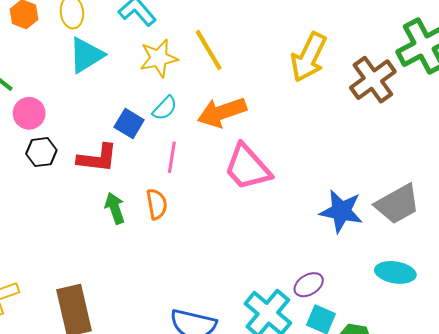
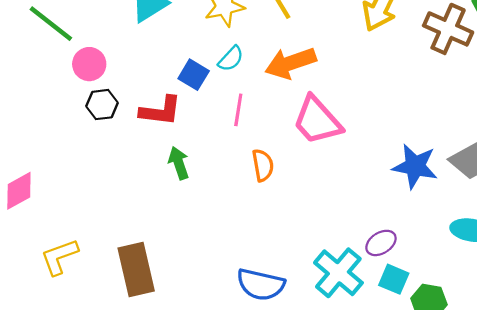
brown cross: (373, 80) -> (448, 29), turned -30
orange semicircle: (157, 204) -> (263, 165), moved

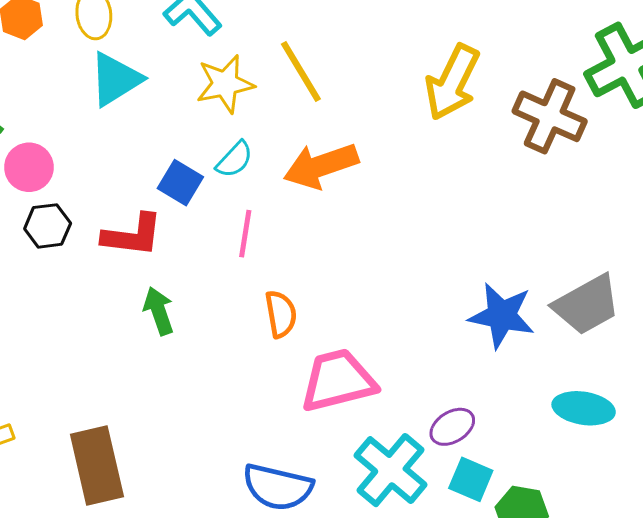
pink trapezoid: (317, 121) -> (338, 380), moved, turned 118

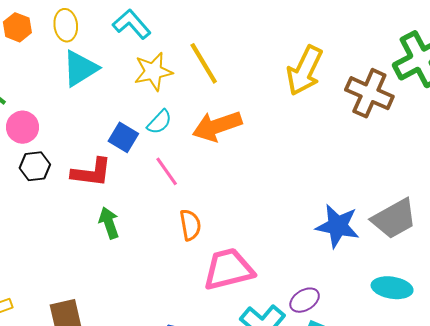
pink line: (245, 234) -> (167, 171), turned -44

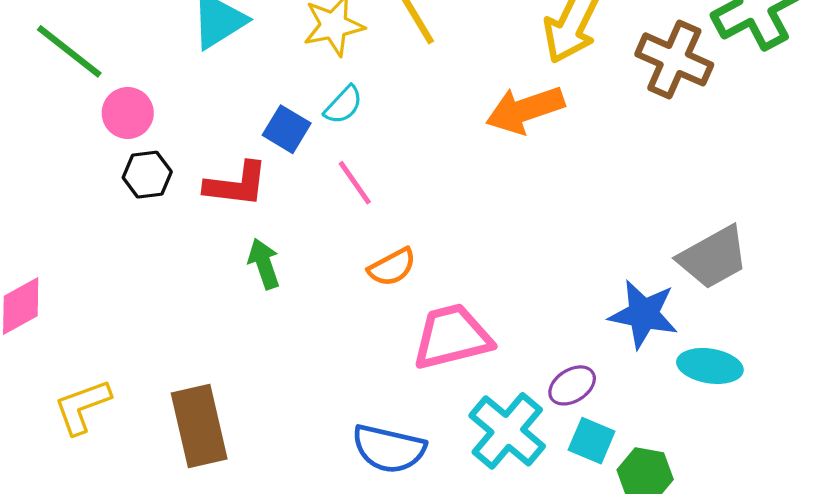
orange arrow: (217, 126) -> (525, 110), moved
orange semicircle: (190, 225) -> (392, 267), turned 72
blue star: (337, 226) -> (643, 314), moved

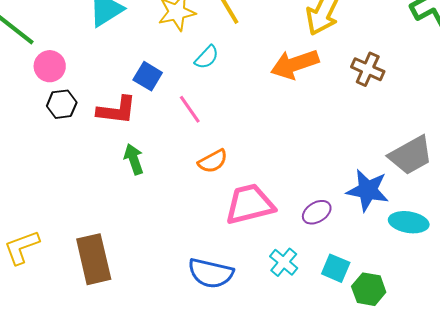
brown cross: (674, 59) -> (368, 69), moved, size x0.7
cyan semicircle: (343, 105) -> (207, 57), moved
purple ellipse: (572, 385) -> (317, 212), moved
cyan cross: (507, 431) -> (284, 262), size x0.6

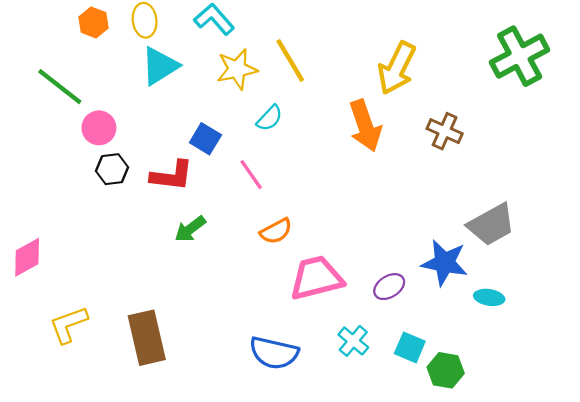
orange arrow: (295, 64) -> (365, 126), turned -90
green arrow: (134, 159) -> (190, 229), turned -108
cyan ellipse: (409, 222) -> (489, 297), size x0.7

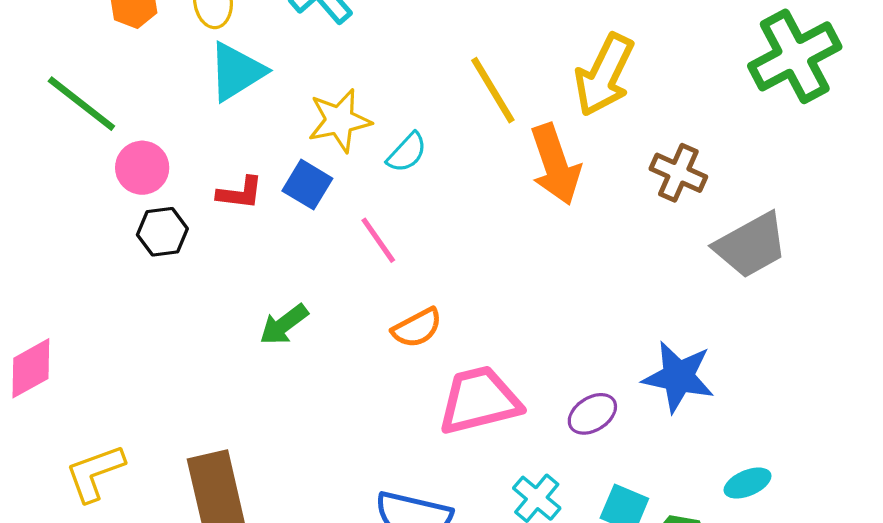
yellow line: (290, 60) -> (493, 90), moved
yellow star: (237, 69) -> (339, 120), moved
red L-shape: (172, 176) -> (240, 193), moved, size x0.7
gray trapezoid: (491, 225) -> (751, 245), moved
cyan ellipse: (489, 297) -> (748, 483), moved, turned -32

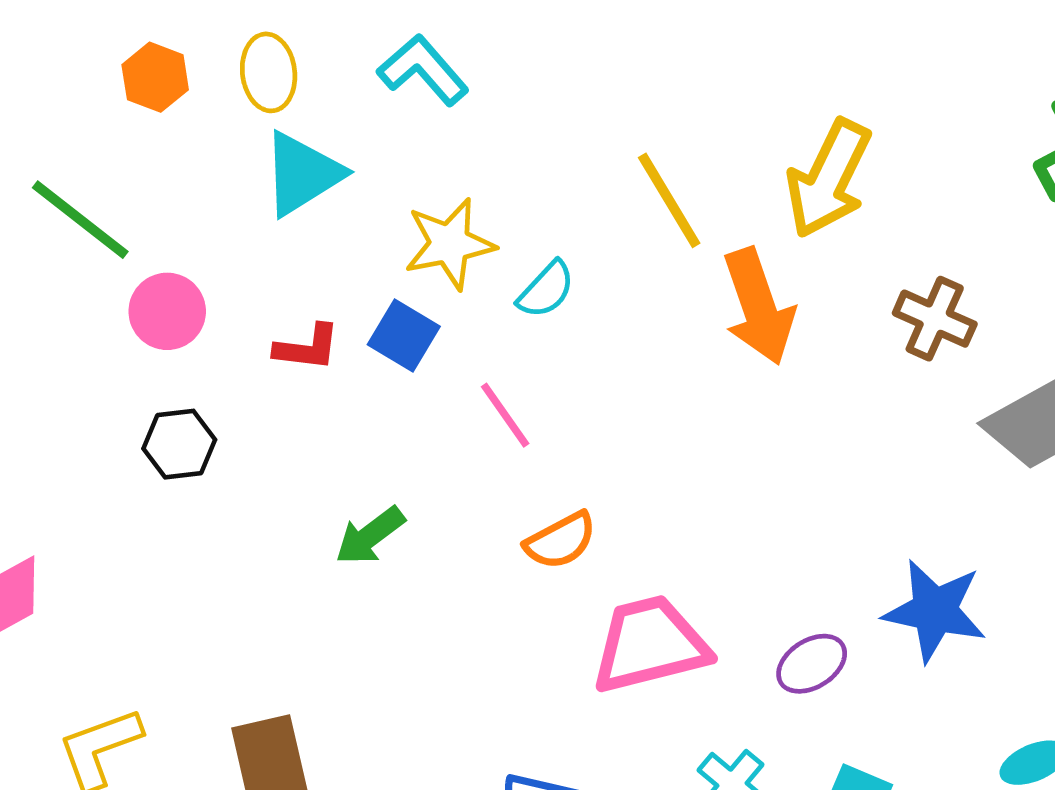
black hexagon: (162, 232) -> (179, 444), moved

